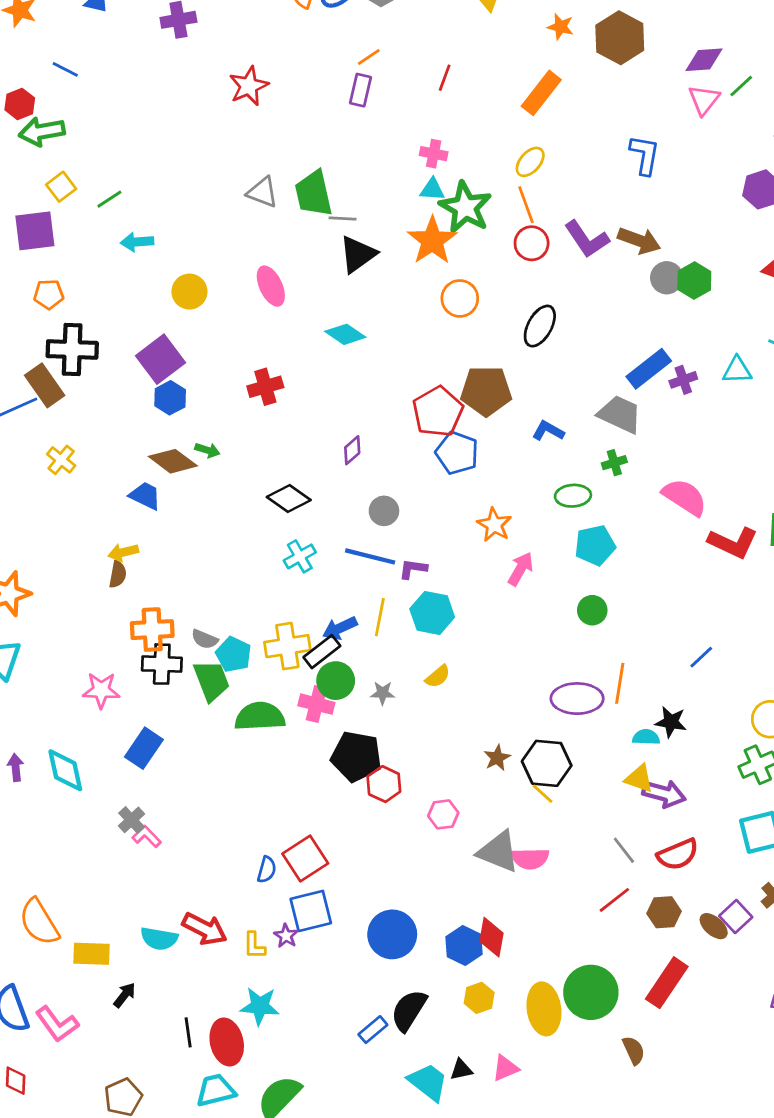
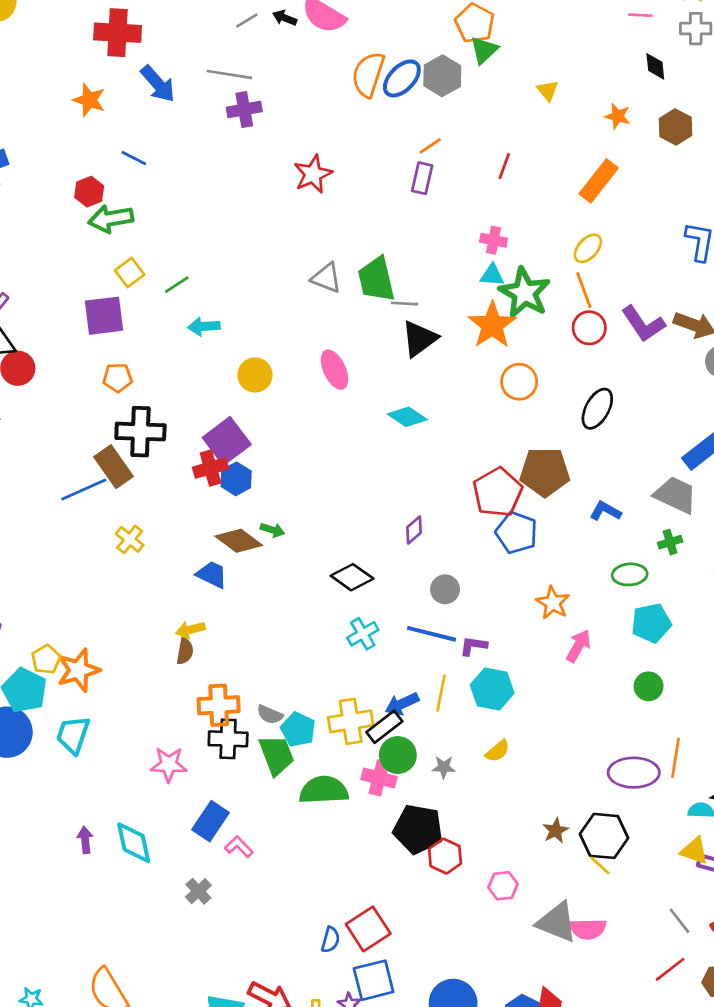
brown hexagon: (620, 38) -> (675, 127), size x0.7
red cross: (265, 387) -> (211, 468), moved
pink L-shape: (147, 836) -> (239, 847), moved

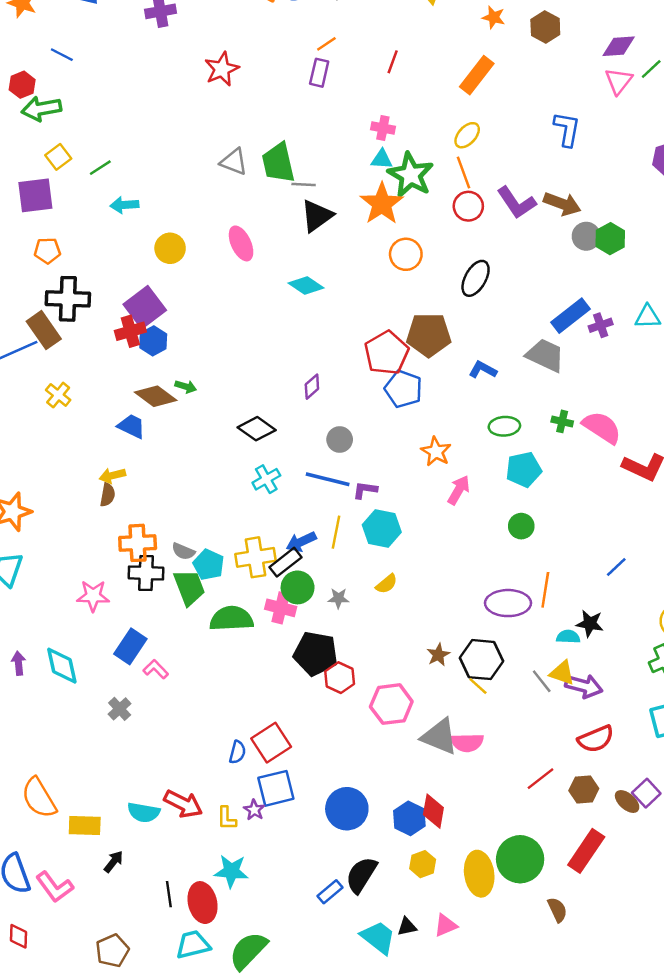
green cross: (670, 542) -> (562, 421), moved, turned 30
pink hexagon: (503, 886) -> (391, 704), size x1.6
gray line: (680, 921) -> (542, 681), moved

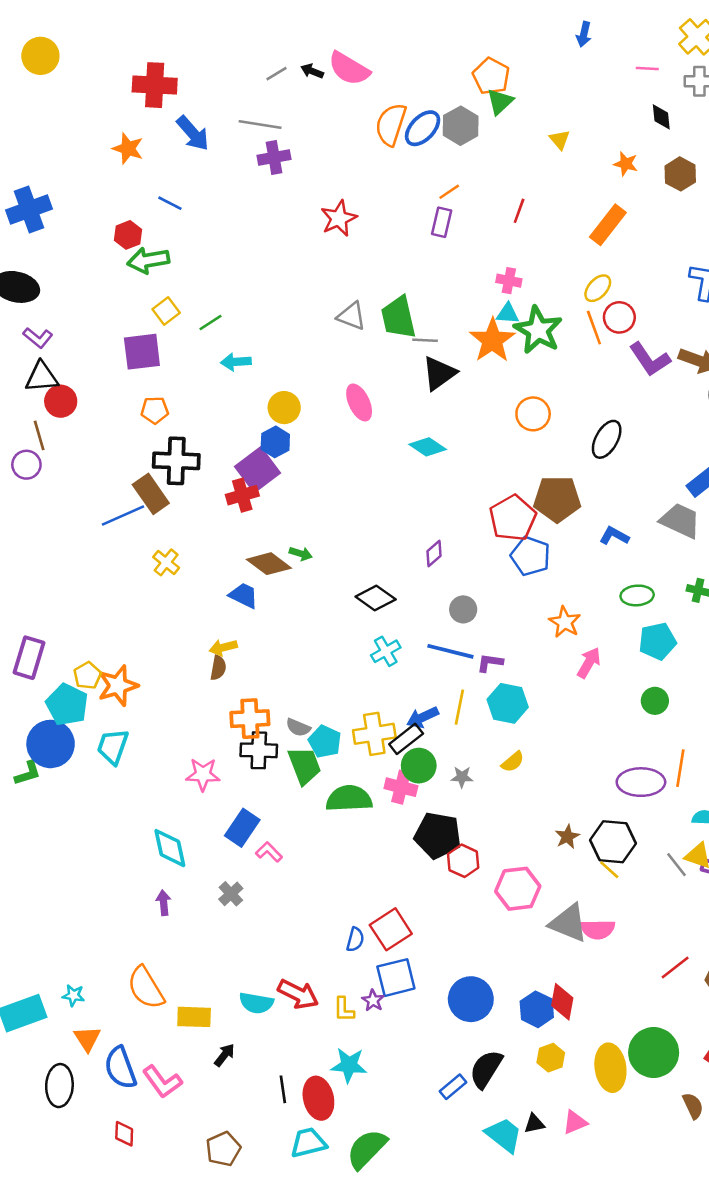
orange star: (382, 204) -> (492, 340), moved
red circle: (468, 206) -> (619, 317), moved
blue hexagon: (153, 341) -> (275, 442), moved
purple arrow: (19, 663) -> (164, 903), moved

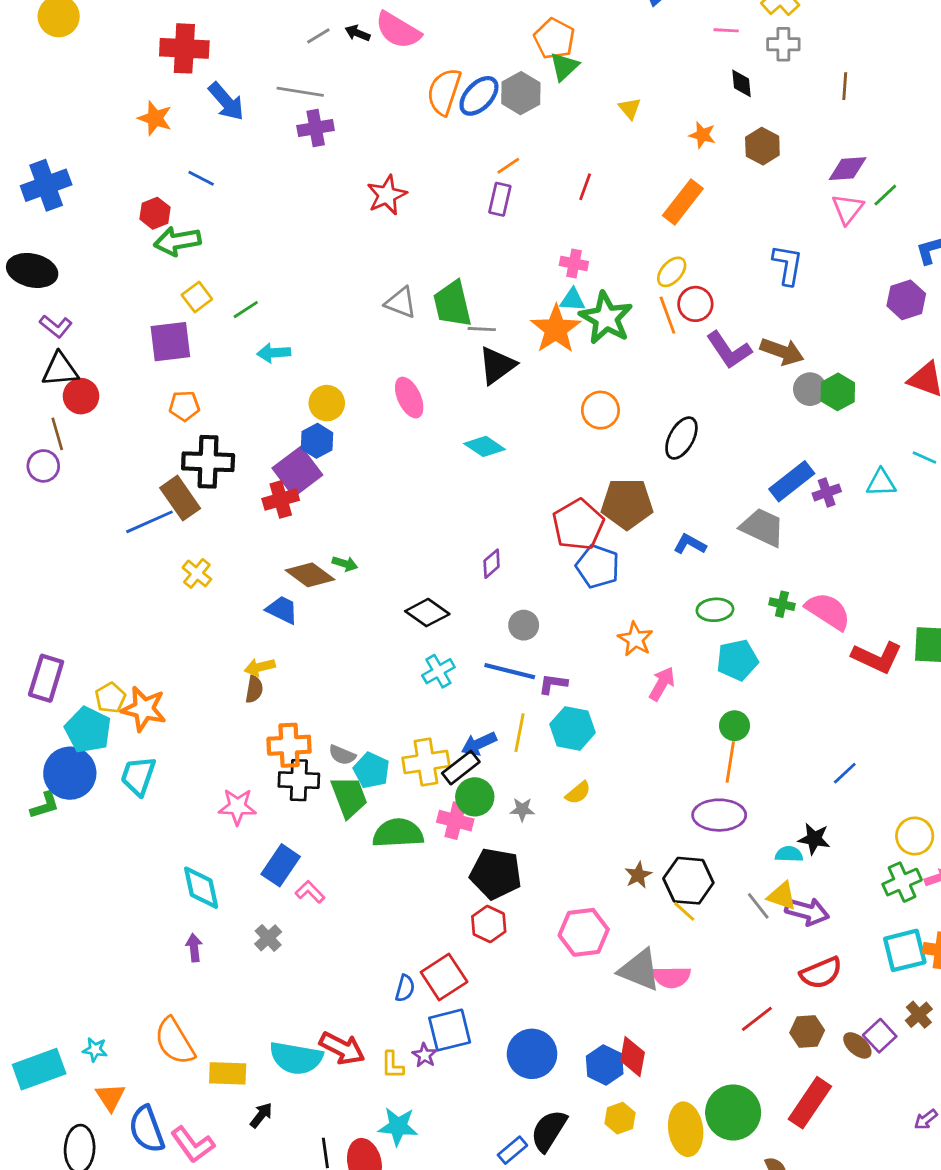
orange star: (118, 686) -> (144, 709), turned 30
orange line: (680, 768) -> (730, 762), moved
red hexagon: (463, 861) -> (489, 924), moved
cyan semicircle: (256, 1003) -> (296, 1058), size x1.4

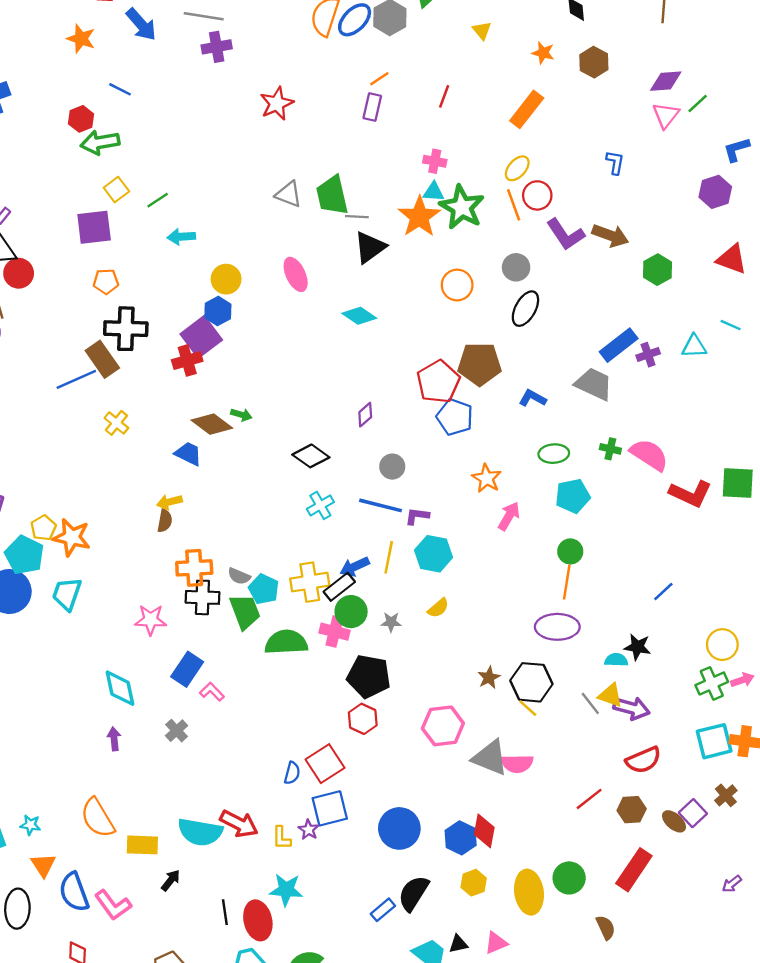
blue L-shape: (788, 265) -> (615, 162), size x0.7
gray circle: (810, 389) -> (516, 267), moved
green circle: (733, 1112) -> (569, 878), size x0.7

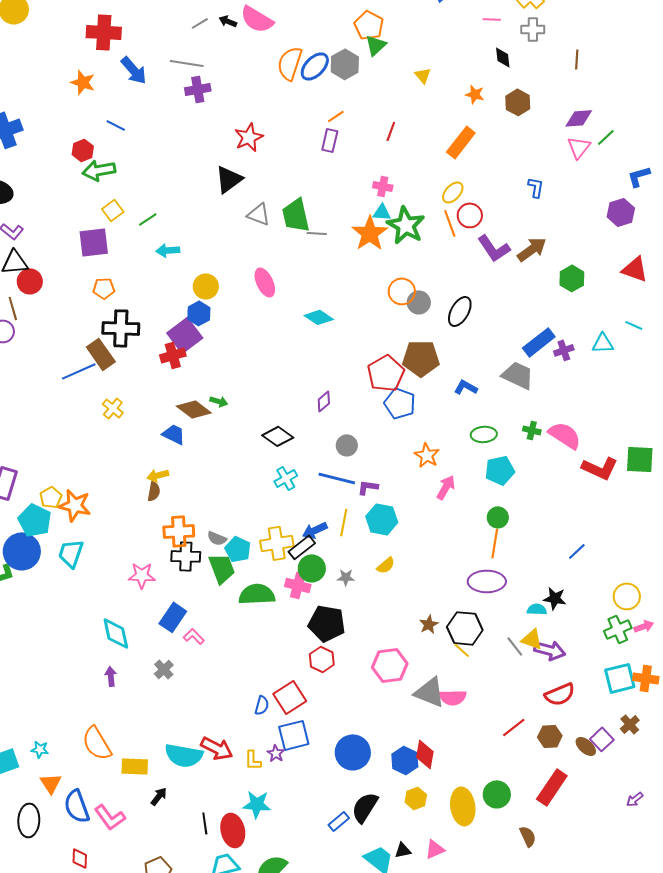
brown arrow: (610, 236) -> (532, 249), turned -56
black triangle: (370, 247) -> (229, 179), moved
gray circle: (516, 267) -> (419, 302), moved

